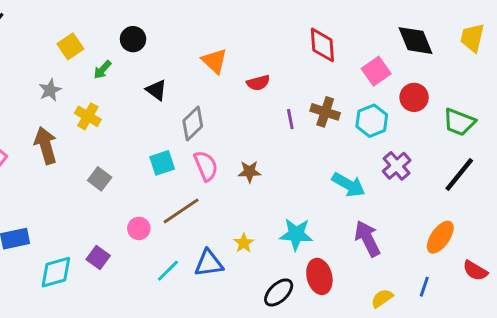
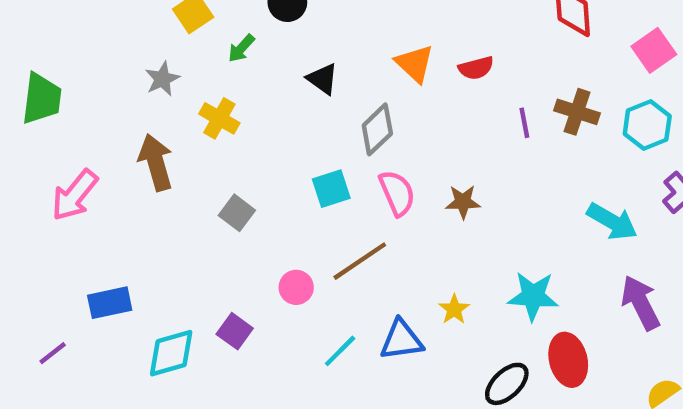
orange triangle: (215, 61) -> (415, 64), moved

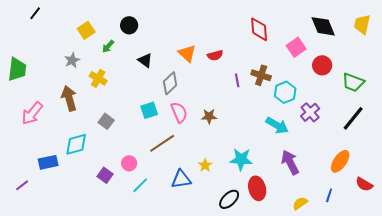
cyan hexagon: (647, 125) -> (285, 92), moved
pink circle: (296, 287) -> (129, 163), moved
cyan line: (340, 351) -> (140, 185), moved
cyan diamond: (171, 353) -> (76, 144), moved

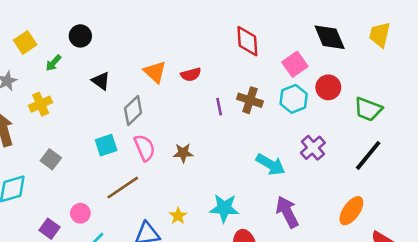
yellow cross: (98, 78) -> (41, 104), turned 36
cyan hexagon: (285, 92) -> (294, 99), moved

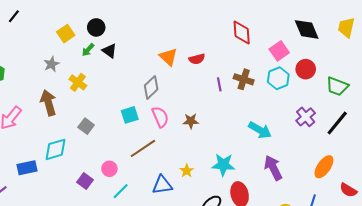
black circle: (80, 36) -> (96, 27), moved
black triangle: (101, 81) -> (109, 51), moved
yellow cross: (41, 104) -> (78, 82), turned -30
purple cross: (313, 148) -> (306, 117), moved

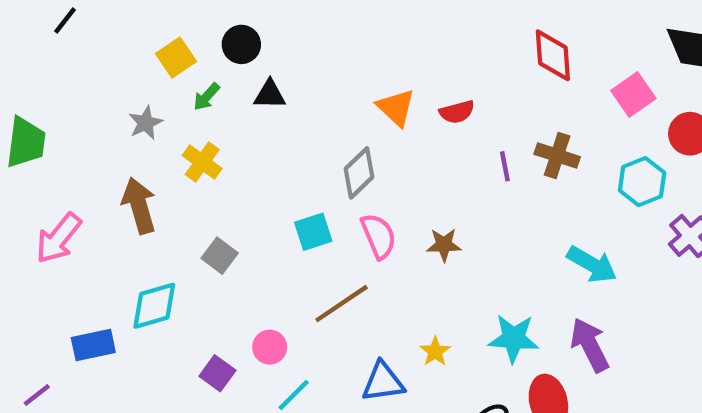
green arrow: (88, 50) -> (207, 97), moved
black triangle: (109, 51) -> (270, 95), turned -35
cyan hexagon: (278, 78) -> (642, 182), moved
purple arrow: (273, 168) -> (590, 345), moved

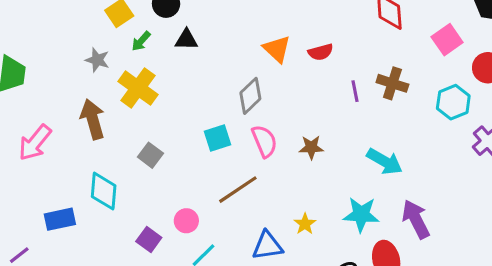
gray star: (146, 123) -> (97, 60), turned -30
yellow cross: (202, 162) -> (138, 88), size x1.4
cyan arrow: (592, 264) -> (385, 161), moved
cyan diamond: (154, 306) -> (104, 191), turned -69

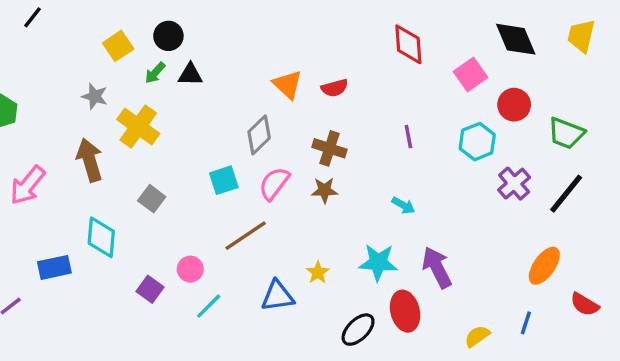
green arrow: (141, 41) -> (155, 73), moved
brown cross: (392, 83) -> (330, 148), moved
purple line: (355, 91) -> (408, 137), moved
pink semicircle: (264, 141) -> (274, 184), turned -120
cyan arrow: (385, 161) -> (403, 205), size x0.6

